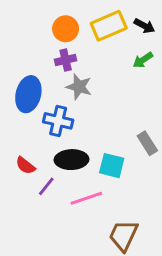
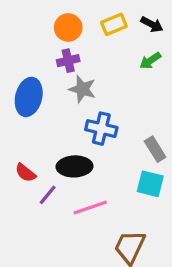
yellow rectangle: (109, 26) -> (114, 24), size x0.7
blue cross: (58, 121) -> (101, 129), moved
cyan square: (112, 166) -> (150, 184), moved

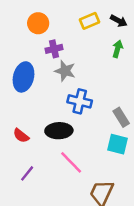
orange circle: (68, 28) -> (38, 23), moved
green arrow: (150, 61) -> (118, 49), turned 140
purple line: (48, 195) -> (27, 173), moved
pink line: (90, 208) -> (71, 162), turned 65

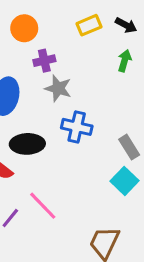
black ellipse: (59, 131) -> (27, 144), moved
cyan square: (118, 144) -> (124, 181), turned 30
pink line: (71, 162) -> (43, 206), moved

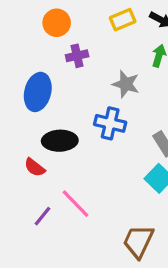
gray star: (58, 88) -> (126, 84), moved

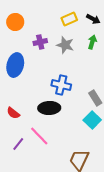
orange circle: (57, 23) -> (15, 22), moved
gray star: (126, 84) -> (65, 45), moved
black ellipse: (60, 141) -> (49, 108), moved

